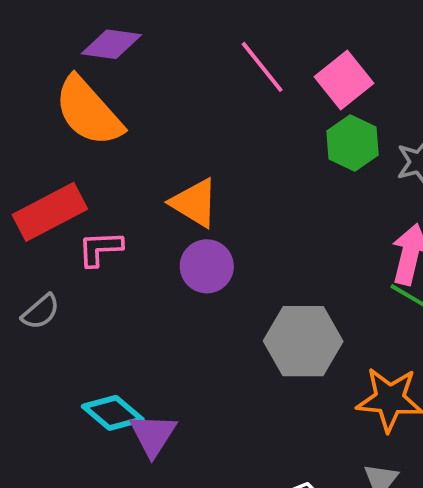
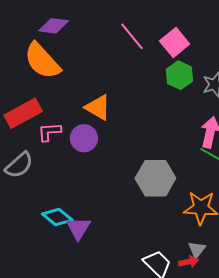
purple circle: (207, 266) -> (84, 138), moved
gray semicircle: (41, 312) -> (19, 165), size x1.4

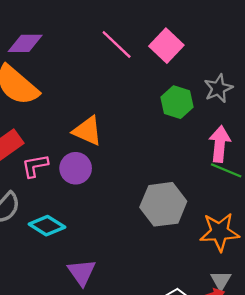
green hexagon: (179, 75) -> (177, 102), moved
cyan diamond: (57, 217) -> (47, 226), moved

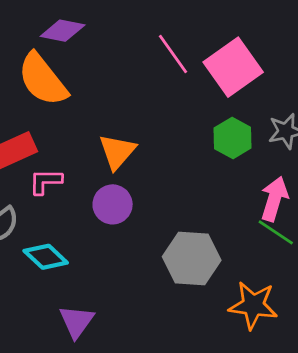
pink square: (166, 46) -> (233, 67), size x1.4
orange triangle: (87, 131) -> (117, 152), turned 36
purple circle: (76, 168) -> (113, 204), moved

